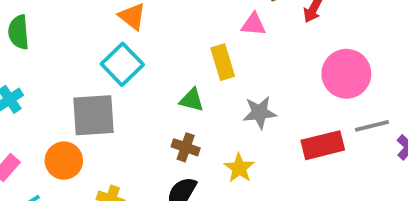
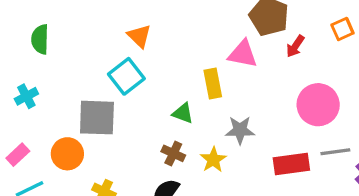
pink triangle: (253, 24) -> (243, 54), size x1.4
yellow star: (239, 168) -> (213, 160), moved

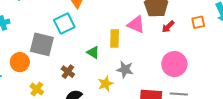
brown cross: (173, 153) -> (68, 72), moved

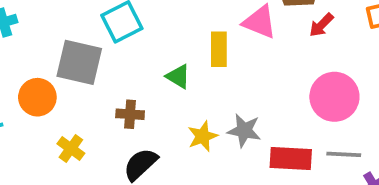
gray star: (125, 69) -> (244, 131), moved
brown cross: (68, 72) -> (130, 114), turned -32

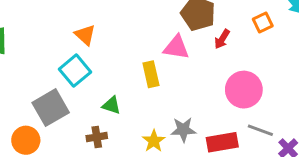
gray square: (79, 62) -> (51, 108), turned -30
green triangle: (178, 76) -> (111, 105), moved
gray line: (344, 154) -> (260, 130), turned 30

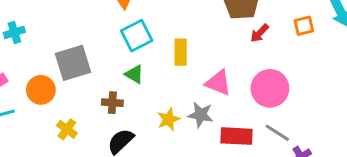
pink triangle: (176, 47) -> (218, 83), moved
cyan square: (75, 71) -> (137, 36), moved

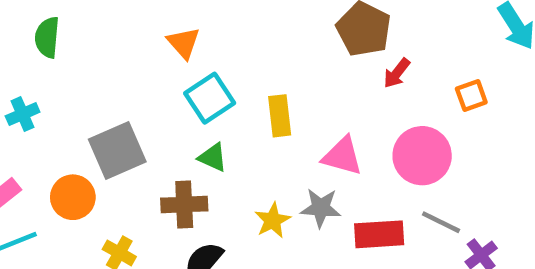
orange square: (304, 26) -> (471, 95), moved
brown cross: (112, 103) -> (184, 204), size x1.4

